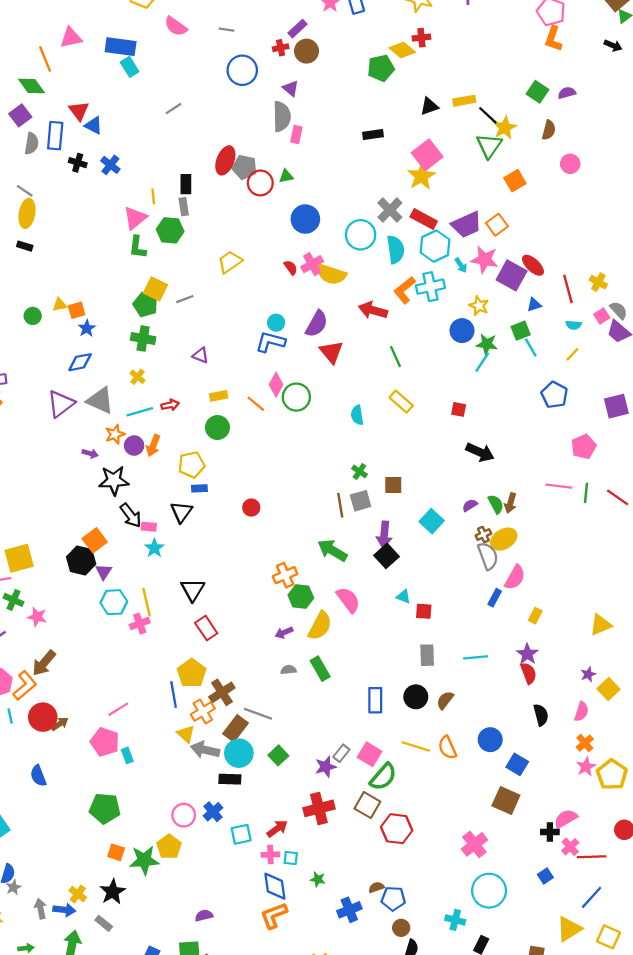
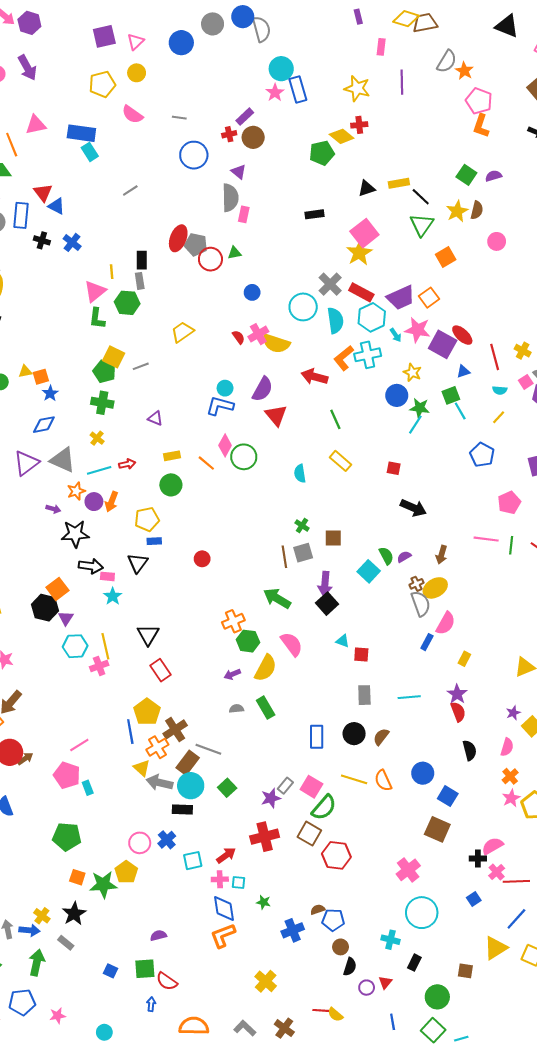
yellow star: (505, 128) -> (457, 211), moved
blue circle: (305, 219) -> (252, 292), size x0.6
green semicircle: (496, 504) -> (386, 556), moved
black arrow: (131, 515) -> (91, 566), turned -45

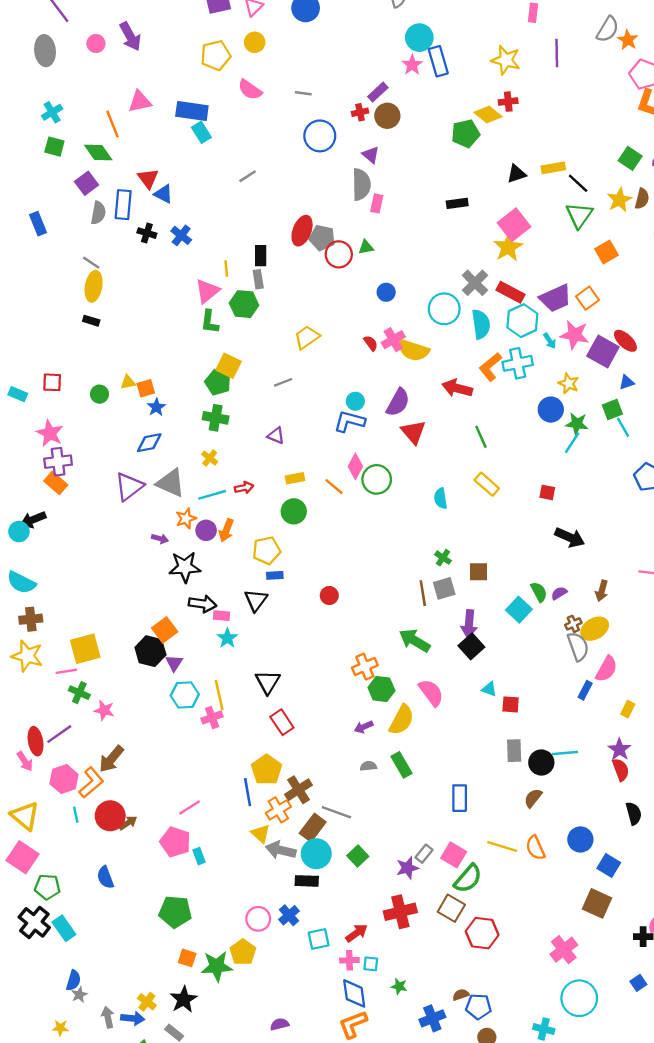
gray line: (141, 366) -> (283, 382), moved
black circle: (354, 734) -> (541, 762), moved

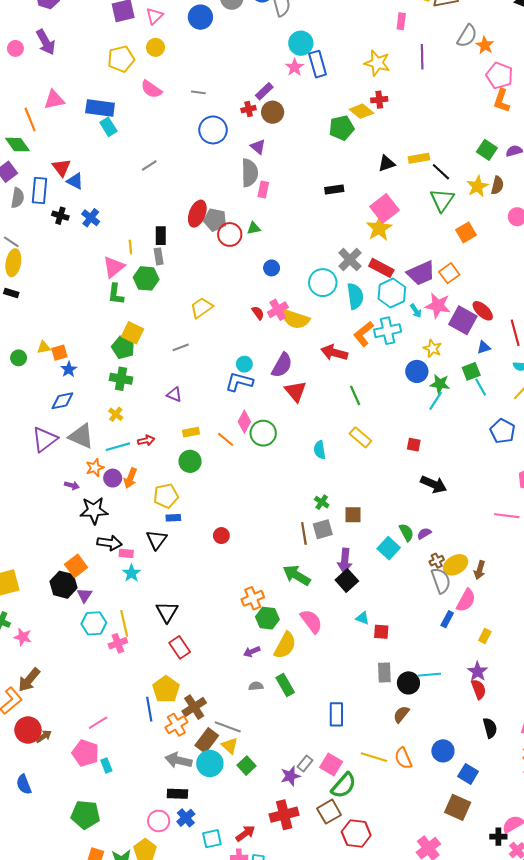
brown arrow: (602, 591) -> (480, 570), moved
yellow triangle: (261, 834) -> (230, 746), moved
black rectangle: (307, 881) -> (177, 794), moved
brown square: (451, 908) -> (329, 812), turned 30

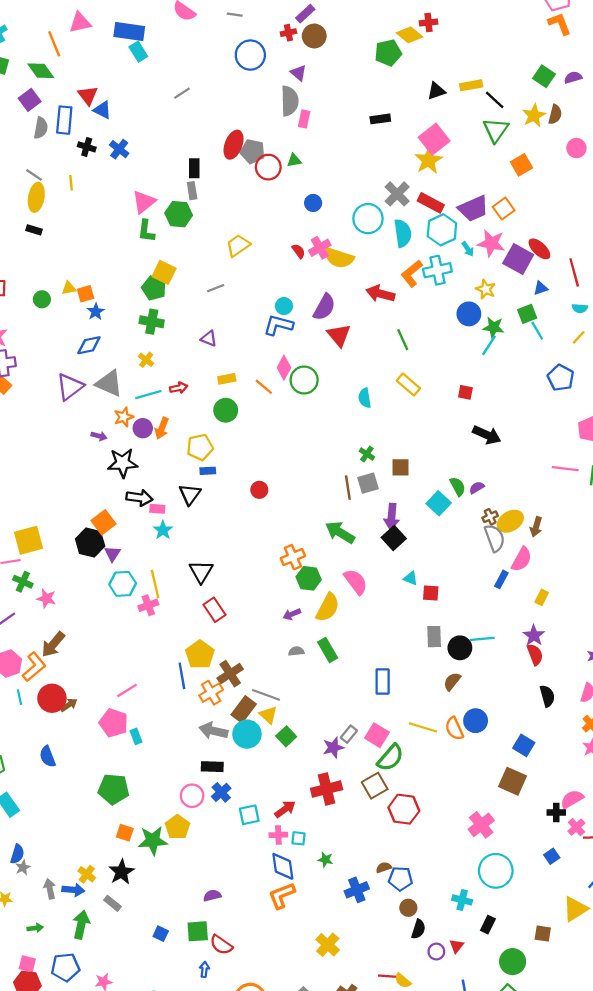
orange L-shape: (502, 101) -> (560, 24), turned 140
yellow line: (130, 247) -> (71, 183), moved
blue circle: (443, 751) -> (476, 721), moved

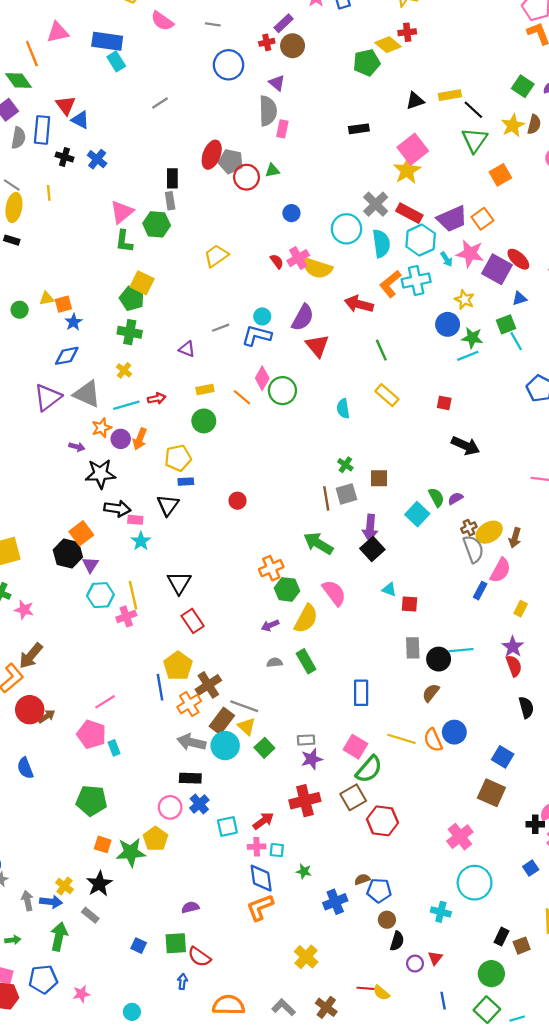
gray line: (216, 288) -> (221, 328), moved
cyan line: (489, 345) -> (468, 356), turned 35
gray rectangle: (349, 734) -> (306, 740), moved, turned 48
black rectangle: (488, 925) -> (502, 937), moved
brown square: (543, 934) -> (522, 946), turned -30

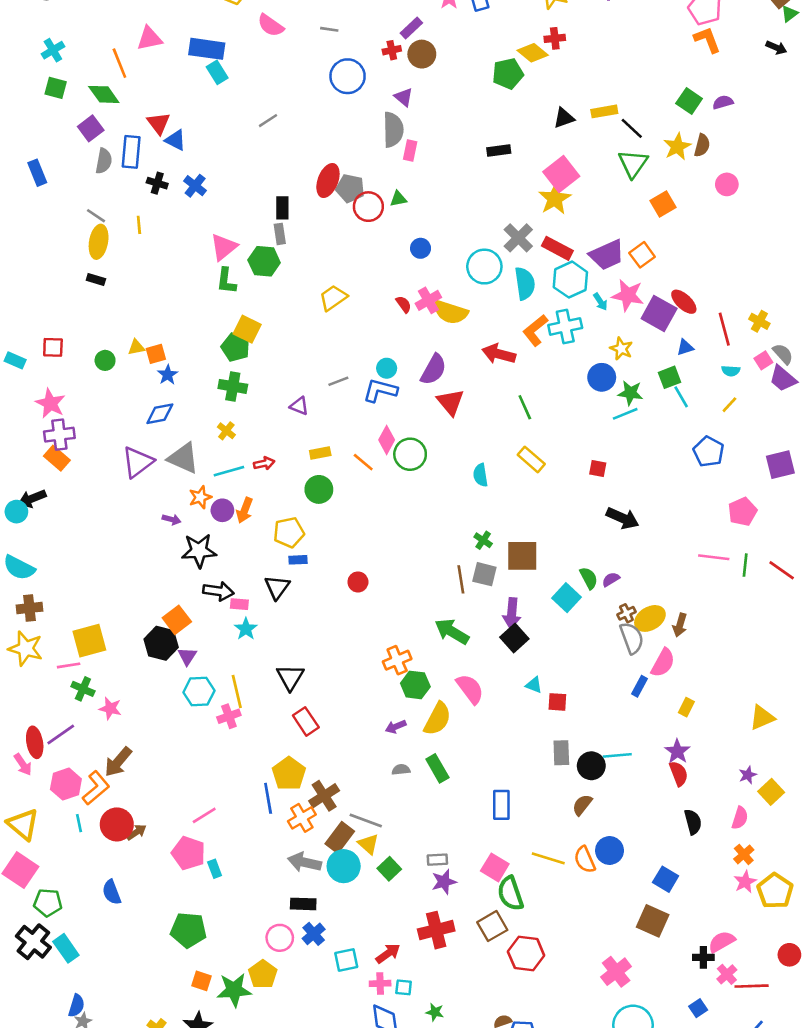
brown square: (379, 478) -> (522, 556), size x1.5
gray square: (346, 494) -> (484, 574), turned 30
green semicircle: (369, 769) -> (510, 894), turned 120

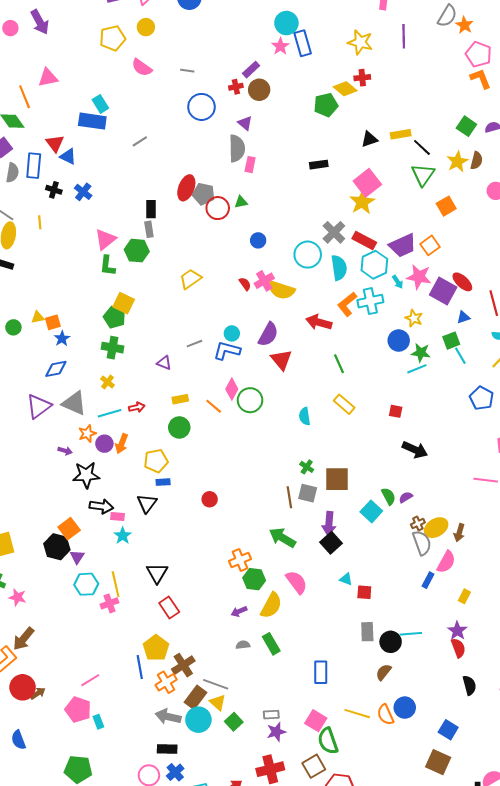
blue rectangle: (207, 49) -> (92, 121), moved

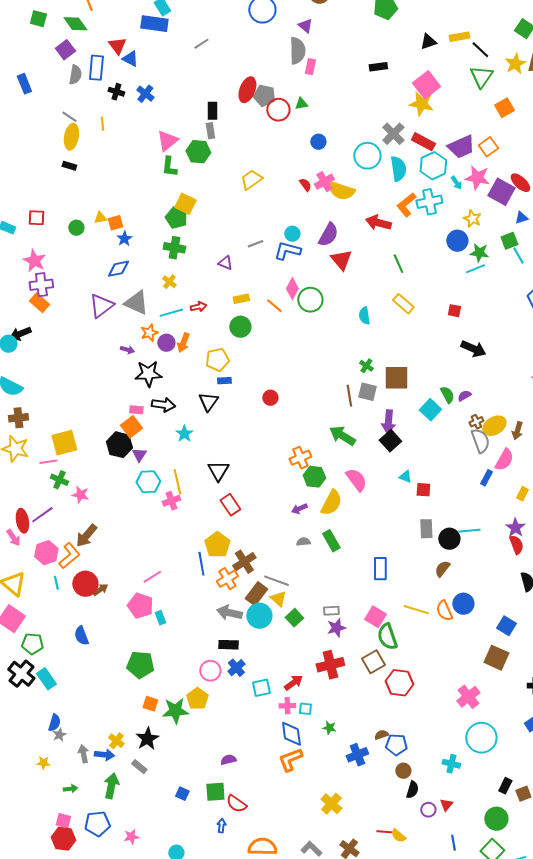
yellow star: (362, 202) -> (421, 104), turned -30
pink rectangle: (118, 516) -> (136, 410), moved

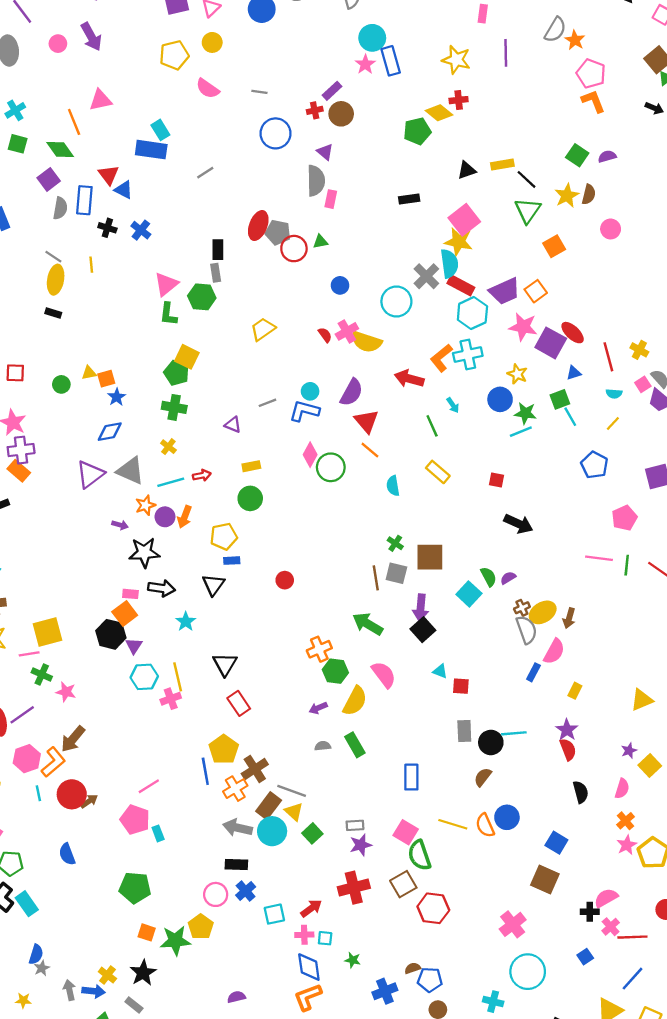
cyan semicircle: (398, 169) -> (449, 264), moved
cyan arrow: (456, 183) -> (453, 405), moved
orange line: (274, 306) -> (370, 450), moved

